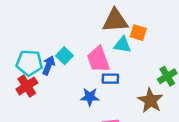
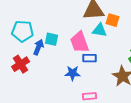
cyan square: (64, 56) -> (52, 39), turned -32
cyan pentagon: (29, 63) -> (23, 31), moved

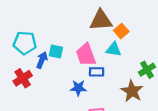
orange square: (113, 20) -> (121, 31), turned 32
cyan triangle: (100, 30) -> (114, 49), moved

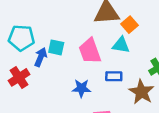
blue rectangle: (97, 72) -> (114, 76), moved

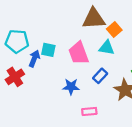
blue rectangle: (114, 76) -> (100, 76), turned -48

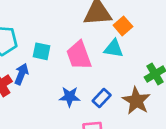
blue arrow: (34, 59) -> (21, 74), moved
blue rectangle: (100, 76) -> (102, 98), moved

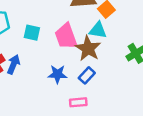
blue arrow: (21, 74) -> (13, 64), moved
brown star: (136, 101) -> (88, 49), moved

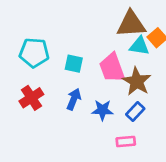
cyan triangle: (98, 30) -> (139, 46), moved
blue arrow: (13, 64) -> (74, 99), moved

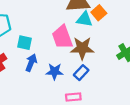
cyan square: (74, 64) -> (25, 43), moved
brown star: (137, 81) -> (82, 48), turned -30

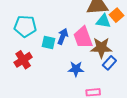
blue arrow: (31, 63) -> (63, 36), moved
blue rectangle: (81, 73) -> (109, 63), moved

